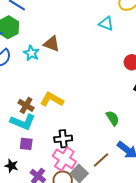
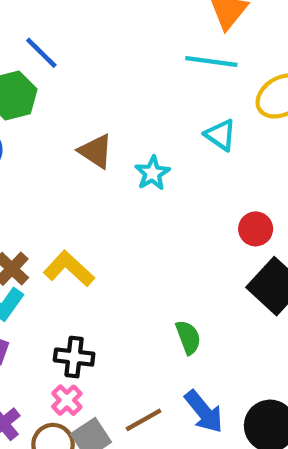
cyan star: (31, 53) -> (152, 173), moved
pink cross: (64, 159) -> (67, 400), size x0.6

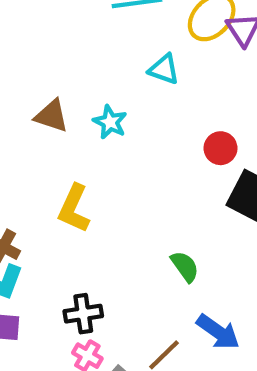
yellow L-shape: (69, 269) -> (74, 208), moved, turned -93

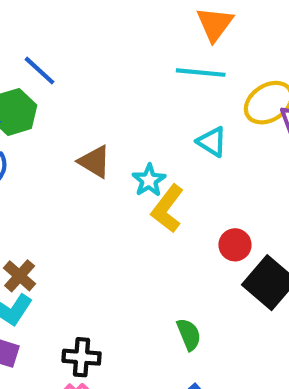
red circle: (220, 148) -> (235, 245), moved
yellow L-shape: (74, 208) -> (167, 209), moved

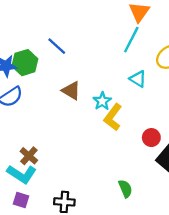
blue line: (39, 71) -> (57, 46), moved
cyan line: (201, 73) -> (131, 40), turned -68

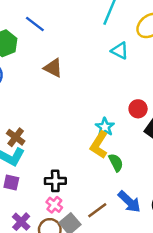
cyan star: (102, 101) -> (105, 127), moved
yellow L-shape: (113, 117) -> (99, 145), moved

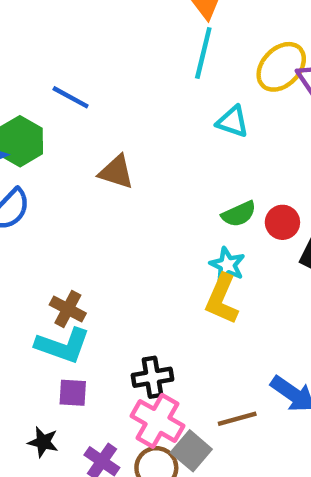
green semicircle: (116, 163) -> (239, 214), moved, turned 102
pink cross: (54, 205) -> (157, 421), size x1.6
brown line: (97, 210) -> (237, 419), turned 30

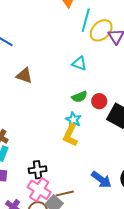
cyan line: (203, 53) -> (86, 20), moved
cyan triangle: (232, 122) -> (79, 63), moved
brown line: (237, 419) -> (65, 193), moved

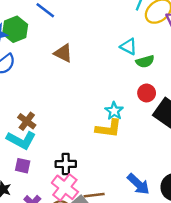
green semicircle: (79, 97) -> (145, 62), moved
yellow L-shape: (70, 135) -> (109, 128), turned -115

